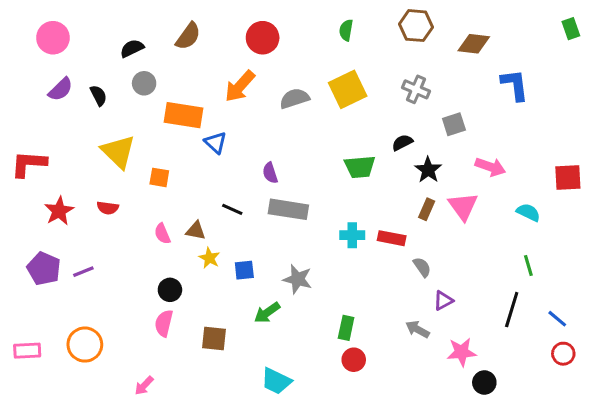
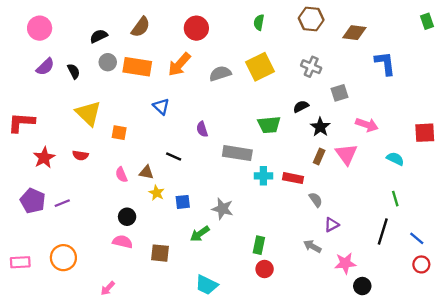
orange rectangle: (184, 115) -> (137, 67), moved
gray rectangle: (288, 209) -> (237, 153), moved
pink semicircle: (164, 323) -> (123, 242), turned 90

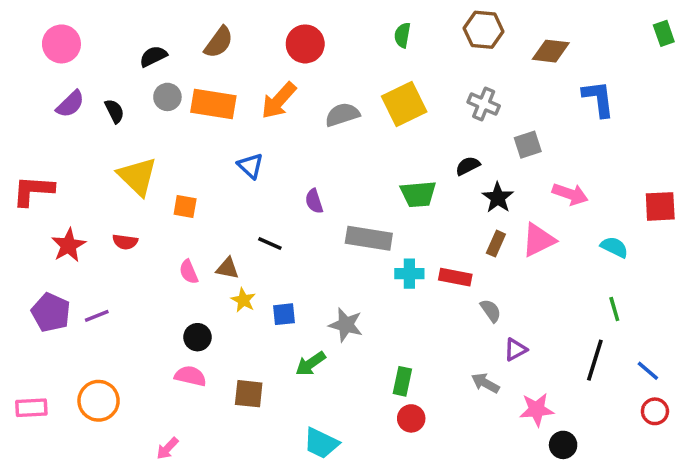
pink triangle: (346, 154) -> (538, 240), turned 40

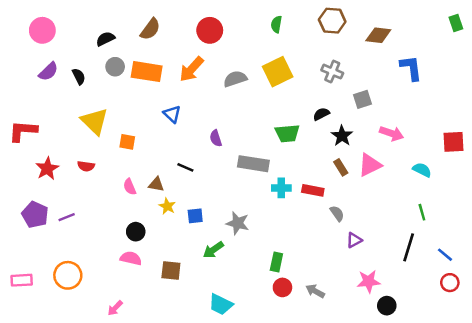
brown rectangle: (496, 244) -> (341, 167), turned -56
gray arrow: (485, 383) -> (315, 291), moved

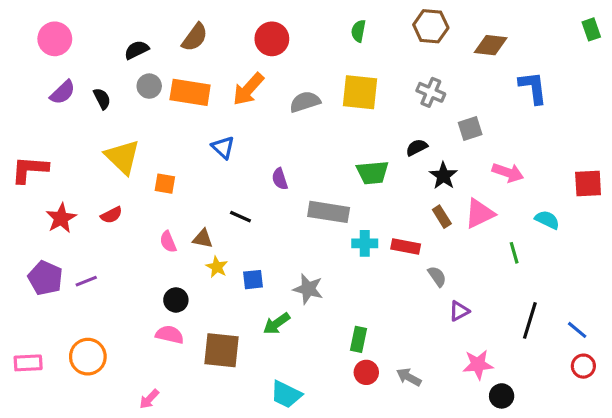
yellow square: (278, 72) -> (360, 92), turned 32
red semicircle: (86, 166) -> (111, 215), turned -35
green line: (422, 212) -> (514, 253), moved
brown square: (171, 270) -> (222, 350), size x1.4

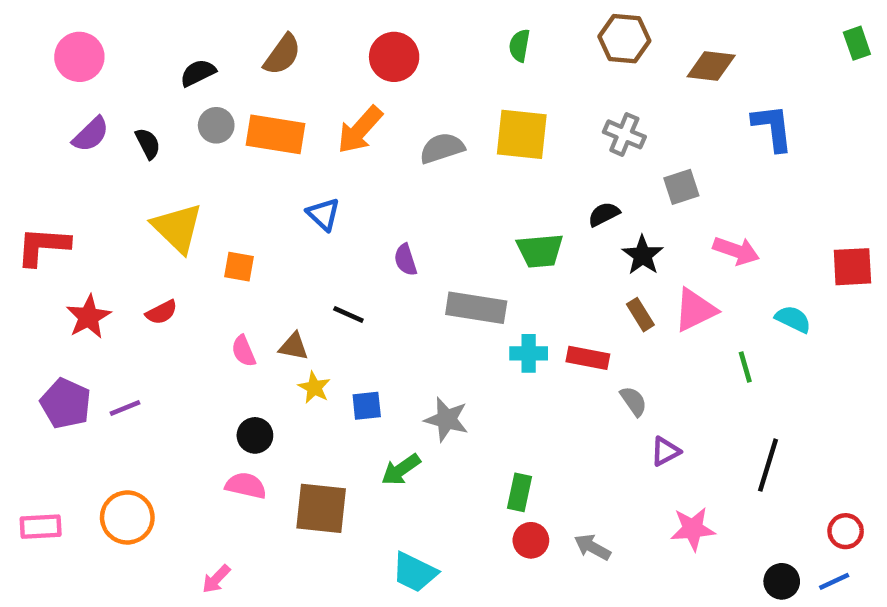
blue line: (577, 330) -> (834, 581), moved, turned -65
black circle: (502, 396) -> (782, 581), moved

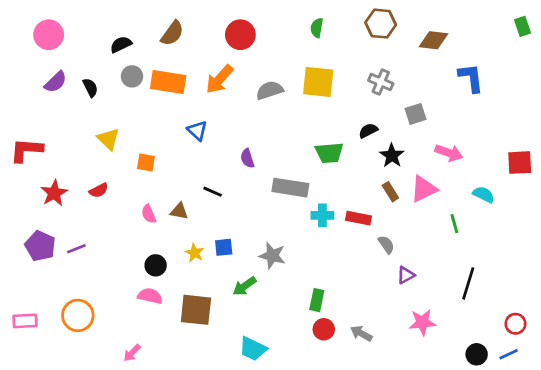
yellow triangle: (177, 228) -> (108, 139), size x0.7
yellow star: (314, 388) -> (195, 253), moved

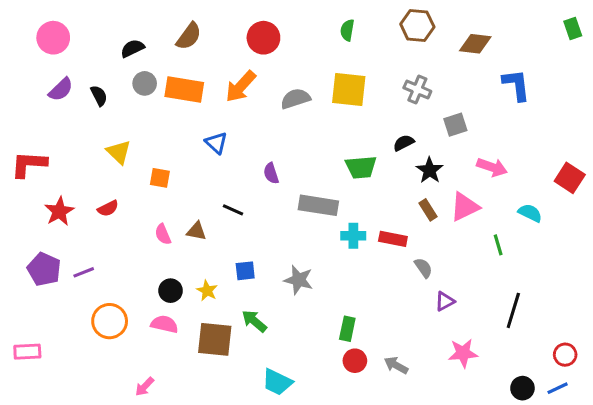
red square: (520, 163) -> (570, 178), turned 36
yellow star: (195, 253) -> (207, 291), moved
green arrow: (245, 286) -> (254, 321), moved, turned 75
orange circle: (78, 315) -> (110, 321), moved

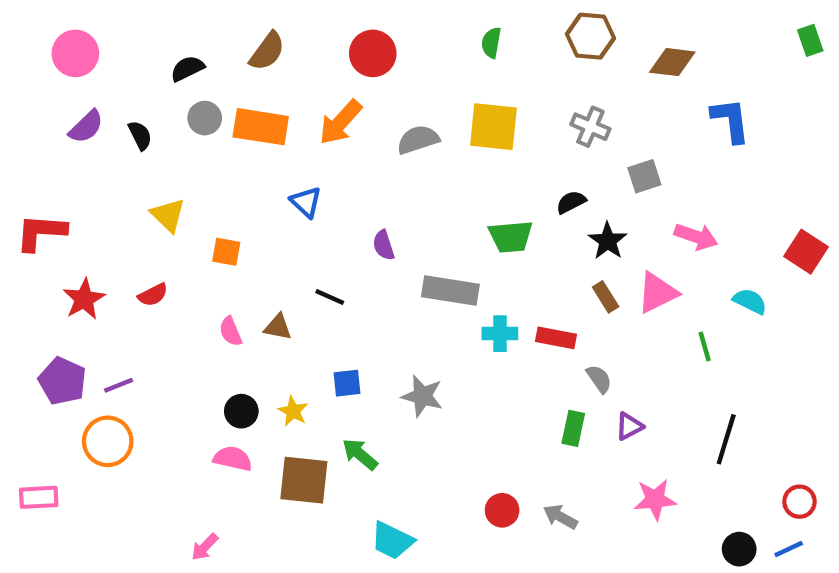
orange circle: (110, 321) -> (108, 441), moved
green rectangle: (347, 329) -> (573, 428), moved

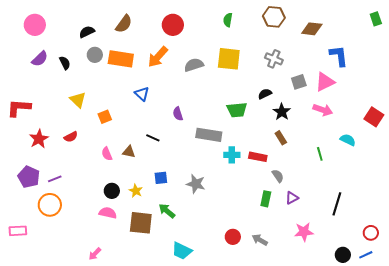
orange square: (226, 252) -> (105, 117), turned -32
pink triangle: (657, 293) -> (325, 82), moved
green line: (705, 346) -> (320, 154), moved

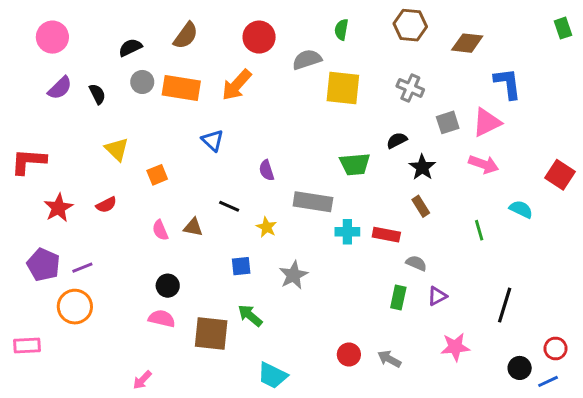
gray semicircle: (194, 65) -> (307, 60), moved
gray semicircle: (278, 176) -> (416, 263), turned -32
gray star: (196, 184) -> (293, 275), turned 30
yellow star: (136, 191) -> (267, 227), moved
black circle: (343, 255) -> (520, 368), moved

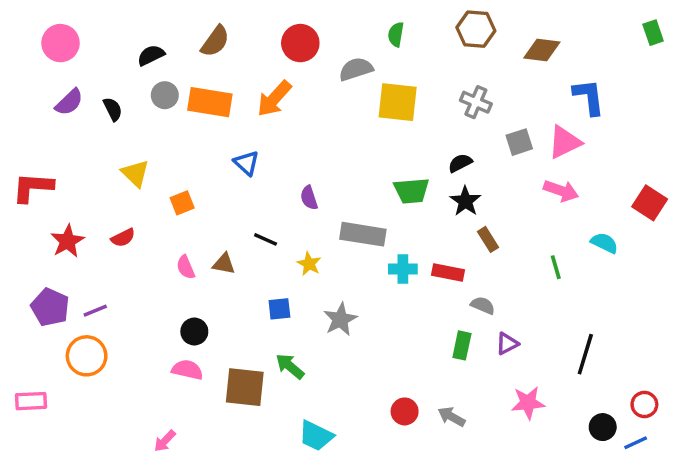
black star: (422, 167) -> (465, 201), moved

